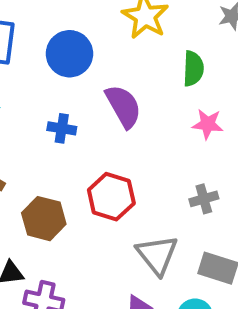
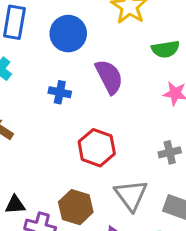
green semicircle: (193, 69) -> (165, 49), turned 76
brown hexagon: (44, 219) -> (76, 207), moved

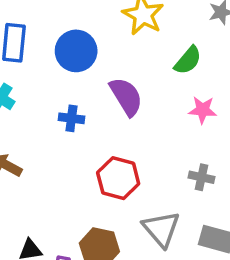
green semicircle: (165, 49) -> (188, 60), turned -36
gray cross: (170, 152) -> (201, 177), turned 30

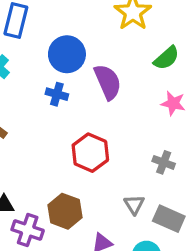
blue circle: (76, 51) -> (67, 54), moved
gray triangle: (161, 229) -> (134, 205), moved, size x0.6

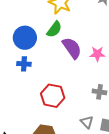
green semicircle: (166, 58) -> (54, 29), moved
purple semicircle: (108, 82) -> (72, 48), moved

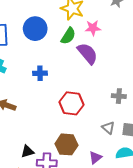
blue circle: (25, 38) -> (35, 29), moved
pink star: (97, 54) -> (93, 28), moved

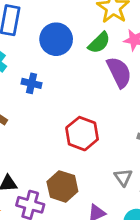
blue circle: (35, 29) -> (56, 39), moved
blue cross: (40, 73) -> (32, 83), moved

